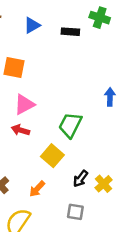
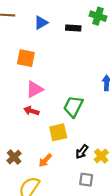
yellow square: (52, 156) -> (58, 132), turned 36
gray square: (75, 212) -> (86, 180), moved

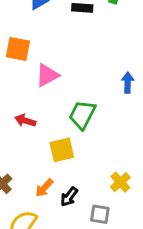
pink triangle: (35, 89) -> (47, 75), moved
black arrow: (82, 152) -> (69, 197), moved

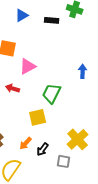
red arrow: (25, 121) -> (13, 88), moved
yellow cross: (120, 182) -> (78, 139), size x1.5

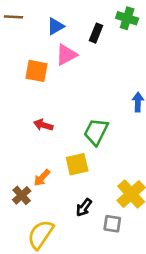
black rectangle: (52, 20) -> (96, 33), turned -72
pink triangle: (28, 66) -> (66, 55), moved
orange arrow: (26, 143) -> (42, 178), moved

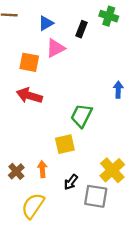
red arrow: (43, 125) -> (29, 96), moved, size x1.5
orange arrow: (42, 178) -> (42, 169), moved, turned 133
gray square: (112, 224) -> (96, 196), size x1.5

